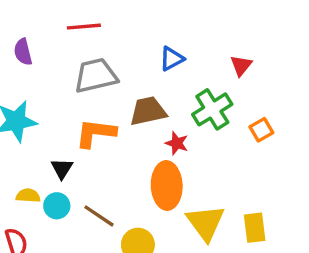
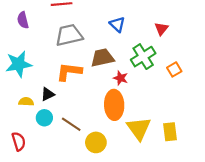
blue triangle: (172, 59) -> (117, 24), turned -49
black triangle: (62, 169) -> (48, 94), turned 32
yellow semicircle: (28, 196) -> (26, 102), moved

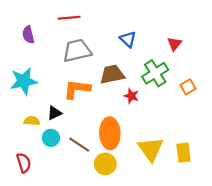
orange ellipse: (114, 105) -> (110, 133), moved

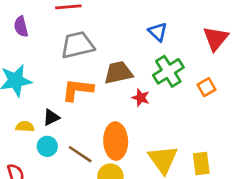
blue triangle: (128, 39) -> (158, 32), moved
red triangle: (174, 44) -> (216, 38), moved, size x1.5

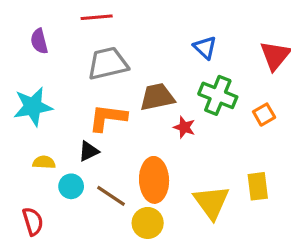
green cross: (168, 71) -> (218, 95), turned -36
black triangle: (51, 117) -> (89, 151), moved
yellow rectangle: (201, 163) -> (258, 186), moved

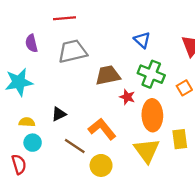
purple semicircle: (39, 41) -> (31, 43), moved
orange L-shape: (108, 118) -> (102, 129), moved, turned 44
orange ellipse: (154, 180) -> (152, 115), moved
cyan circle: (71, 186) -> (33, 143), moved

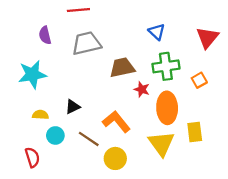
green cross: (151, 74) -> (166, 66), turned -30
cyan circle: (33, 143) -> (55, 135), moved

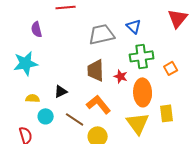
red triangle: (207, 38) -> (178, 18), moved
gray trapezoid: (86, 43) -> (102, 34), moved
brown trapezoid: (122, 68) -> (96, 70), moved, turned -80

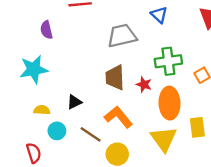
blue triangle: (134, 26) -> (159, 15), moved

